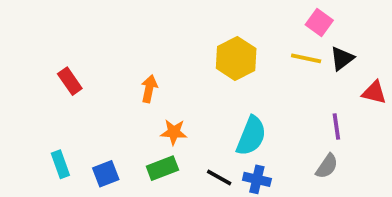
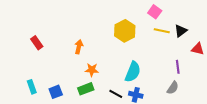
pink square: (319, 23) -> (155, 12), moved

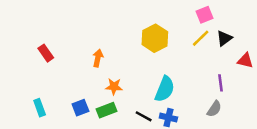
pink square: (155, 12) -> (204, 15), moved, turned 32
yellow line: (162, 31) -> (201, 38), turned -56
blue square: (56, 92) -> (80, 108), moved

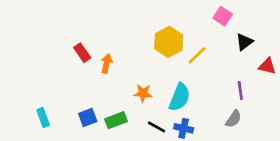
pink square: (204, 15) -> (223, 16), turned -35
yellow line: (201, 38) -> (197, 55), moved
red rectangle: (46, 53) -> (82, 53), moved
orange star: (114, 87) -> (143, 93), moved

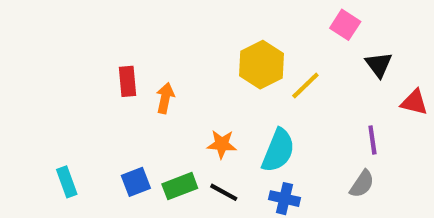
black triangle: (244, 42) -> (379, 65), turned -30
red rectangle: (82, 53) -> (127, 81), turned 30
black line: (157, 127) -> (224, 192), moved

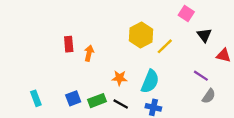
purple line: (372, 140) -> (201, 76), turned -49
gray semicircle: (362, 184) -> (209, 96), moved

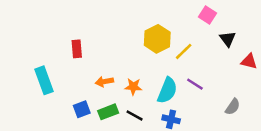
orange arrow: (89, 53) -> (104, 82), moved, turned -112
purple line: (201, 76) -> (195, 84), moved
cyan rectangle: (36, 98) -> (44, 80), moved, size x1.5

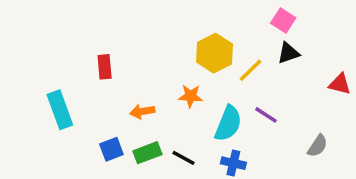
black triangle: (228, 39) -> (288, 53), moved, turned 48
orange star: (133, 87) -> (190, 96), moved

